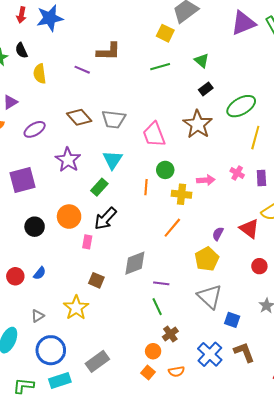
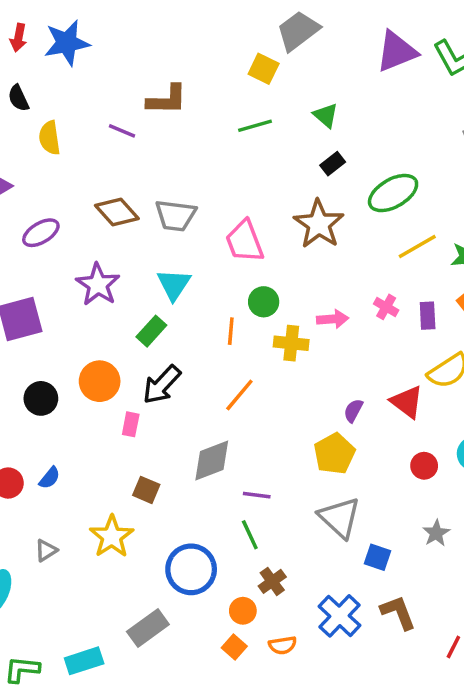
yellow line: (255, 138) -> (417, 247), turned 45
orange line: (172, 228) -> (239, 395), moved
blue circle: (51, 350) -> (191, 569), moved

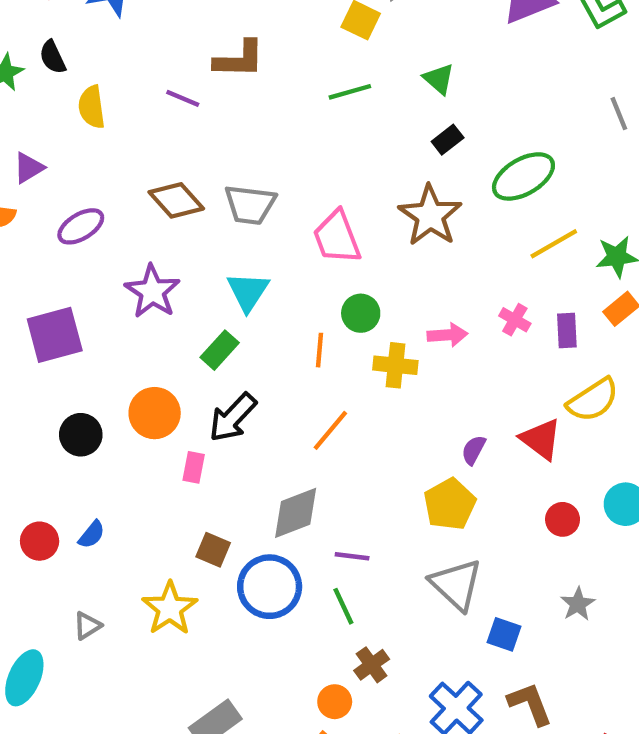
blue circle: (191, 569) -> (270, 587), moved

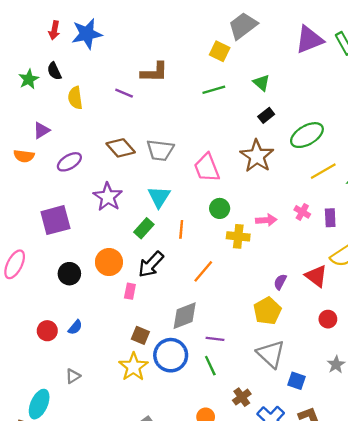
orange line: (319, 350) -> (181, 229), moved
yellow star: (170, 608) -> (133, 367), moved
brown cross: (372, 665) -> (242, 397), moved

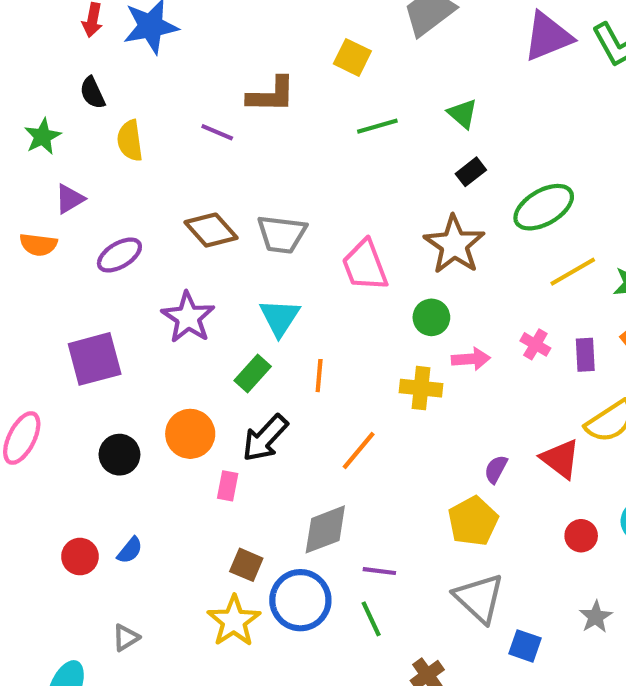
yellow square: (220, 51) -> (352, 57), moved
green star: (29, 79) -> (43, 136), moved
green circle: (220, 208) -> (431, 317), moved

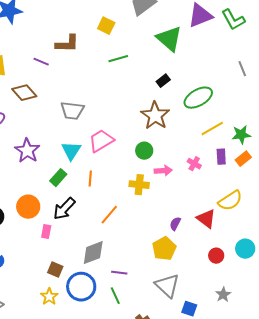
green triangle: (463, 114) -> (169, 39), moved, size x1.8
brown diamond: (211, 230) -> (24, 93), moved
pink trapezoid: (365, 265) -> (101, 141), moved, turned 80
purple rectangle: (585, 355) -> (221, 157), moved
yellow star: (234, 621) -> (49, 297), size x0.7

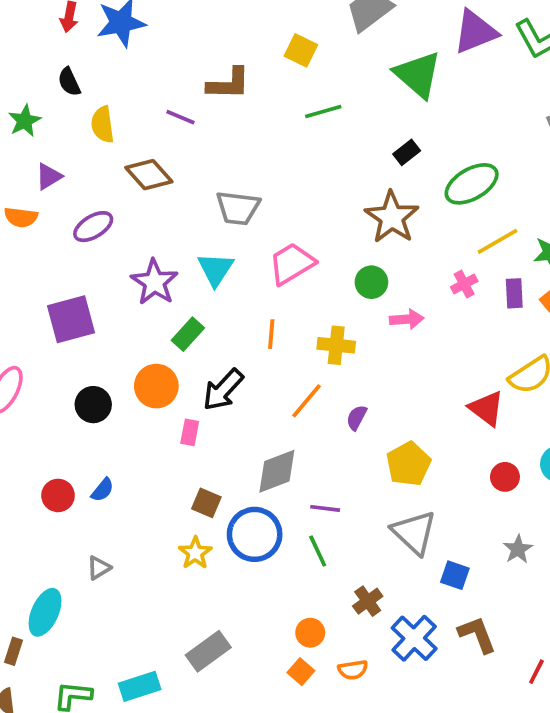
cyan triangle: (71, 151) -> (216, 269), moved
pink cross: (194, 164) -> (464, 284), moved, turned 32
green rectangle: (58, 178) -> (188, 334), moved
yellow cross: (139, 185) -> (336, 345), moved
purple semicircle: (175, 224) -> (357, 418), moved

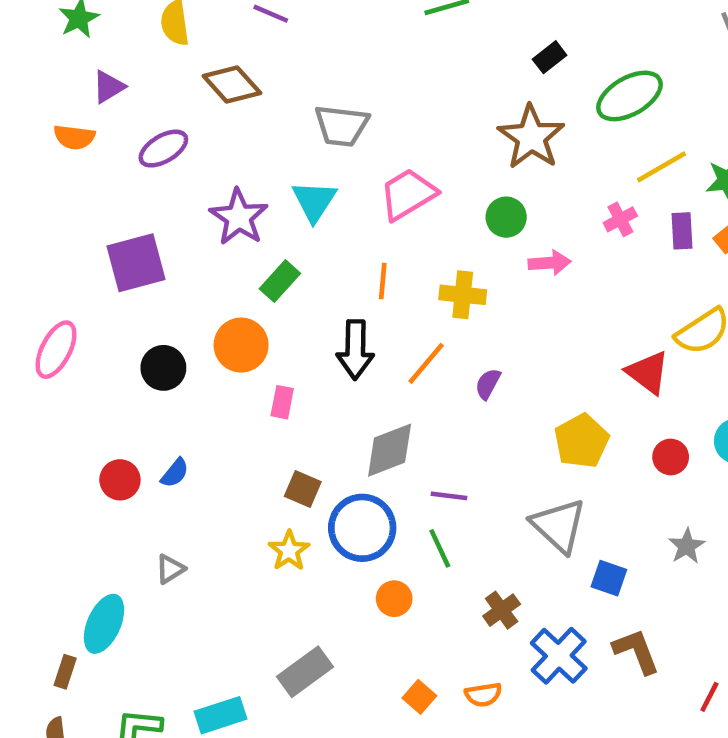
black arrow: (223, 390) -> (355, 350), moved, turned -42
yellow pentagon: (409, 464) -> (582, 441), moved
orange circle: (310, 633) -> (394, 599), moved

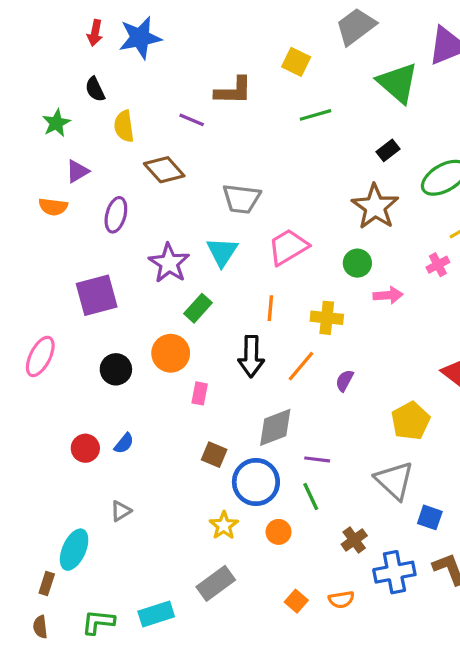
purple ellipse: (163, 149) -> (116, 215), turned -44
yellow star: (289, 551) -> (224, 525), moved
blue cross: (559, 656) -> (394, 572), turned 36

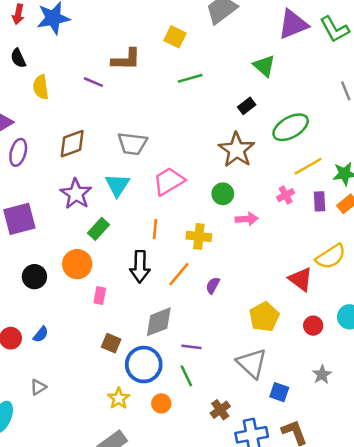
green triangle: (398, 83) -> (264, 66), moved, size x0.7
brown diamond: (164, 170) -> (72, 144), moved, turned -68
purple ellipse: (116, 215) -> (18, 152), moved

